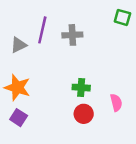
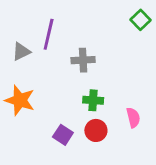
green square: (122, 17) -> (140, 20), turned 30
gray cross: (72, 35) -> (83, 60), moved
purple square: (19, 118) -> (63, 135), moved

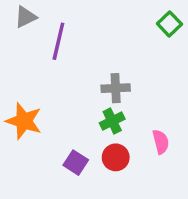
gray triangle: (21, 51) -> (26, 17), moved
gray cross: (83, 60) -> (116, 88), moved
green cross: (93, 100) -> (112, 121), turned -30

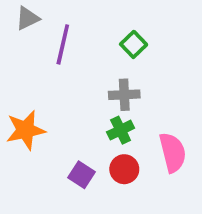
green square: (169, 24) -> (134, 44), moved
orange star: (24, 121) -> (26, 130), turned -30
pink semicircle: (161, 142) -> (173, 152), size x1.5

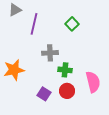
gray cross: (124, 95) -> (50, 53), moved
green cross: (121, 130) -> (65, 70), turned 32

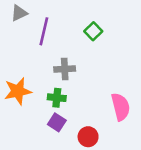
green cross: (65, 70) -> (57, 98), moved
red circle: (67, 91) -> (88, 137), moved

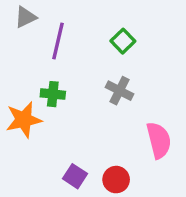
gray cross: (65, 69) -> (120, 91), moved, turned 30
green cross: (57, 98) -> (53, 94), moved
purple square: (57, 122) -> (75, 176), moved

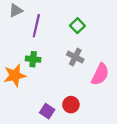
pink semicircle: (159, 140) -> (100, 74), moved, turned 40
red circle: (116, 180) -> (71, 105), moved

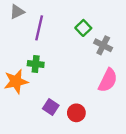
gray cross: (75, 57) -> (103, 45), moved
purple square: (47, 111) -> (51, 107), moved

